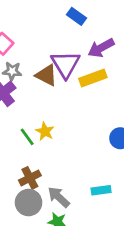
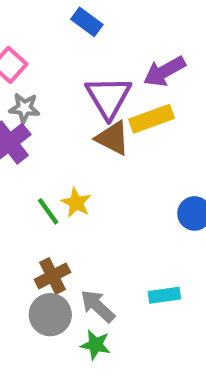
blue rectangle: (76, 16) -> (87, 22), moved
brown triangle: (46, 75) -> (113, 138), moved

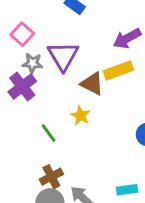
purple triangle: (108, 97) -> (63, 56), moved
yellow star: (76, 203) -> (80, 116), moved

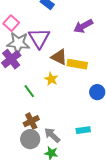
gray star: (33, 63) -> (18, 43), size x1.6
yellow rectangle: (118, 70) -> (77, 64), moved, turned 30

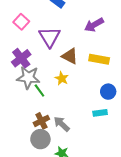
gray star: (18, 43) -> (28, 77), moved
yellow rectangle: (77, 64) -> (99, 59), moved
cyan rectangle: (83, 130) -> (100, 113), moved
gray arrow: (52, 135) -> (62, 124), moved

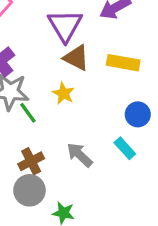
purple triangle: (50, 37) -> (65, 26), moved
cyan rectangle: (100, 113) -> (125, 148), turned 56
gray arrow: (62, 124) -> (80, 155), moved

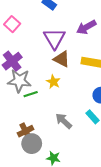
green line: (28, 113) -> (31, 94), turned -72
brown cross: (31, 161) -> (26, 131), moved

